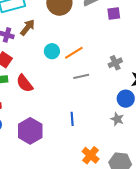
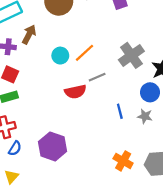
gray cross: (115, 63) -> (131, 55), size x1.6
red semicircle: (25, 83) -> (75, 92), moved, turned -54
blue line: (72, 119) -> (120, 111), moved

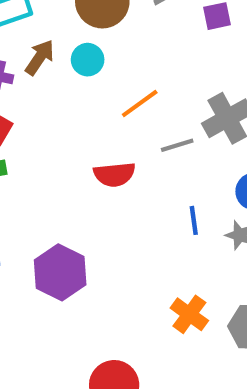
cyan circle: (60, 56) -> (88, 60), moved
gray line: (97, 77) -> (177, 145), moved

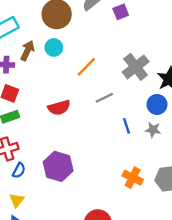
gray line: (177, 145) -> (104, 98), moved
red semicircle: (115, 174) -> (59, 108), moved

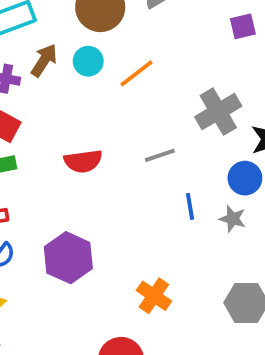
purple square: (121, 12) -> (243, 26), moved
orange line: (86, 67) -> (137, 73), moved
orange cross: (133, 178) -> (154, 296), moved

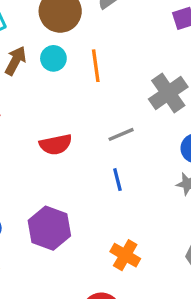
orange line: (137, 73) -> (96, 66), turned -56
blue line: (190, 206) -> (117, 180), moved

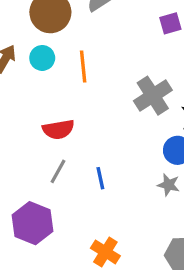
gray line: (121, 134) -> (58, 171), moved, turned -40
red semicircle: (56, 144) -> (58, 129), moved

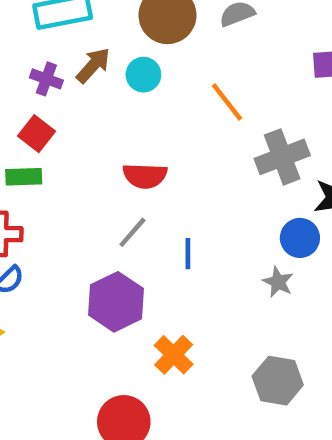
orange line: (83, 66) -> (227, 102), moved, turned -44
purple hexagon: (33, 223) -> (116, 302), moved

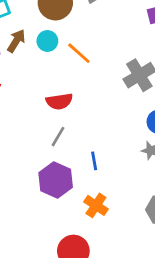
orange line: (227, 102) -> (79, 53), moved
blue line: (188, 254) -> (94, 161), moved

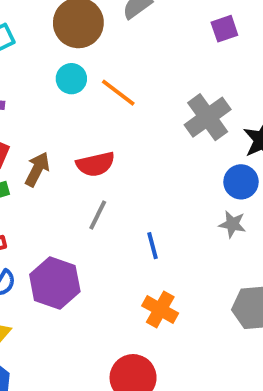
brown arrow: (16, 41) -> (37, 169), moved
purple hexagon: (56, 180) -> (55, 283), moved

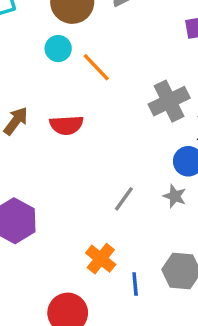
gray line: (98, 215) -> (124, 199), moved
blue line: (152, 246) -> (135, 284), moved

